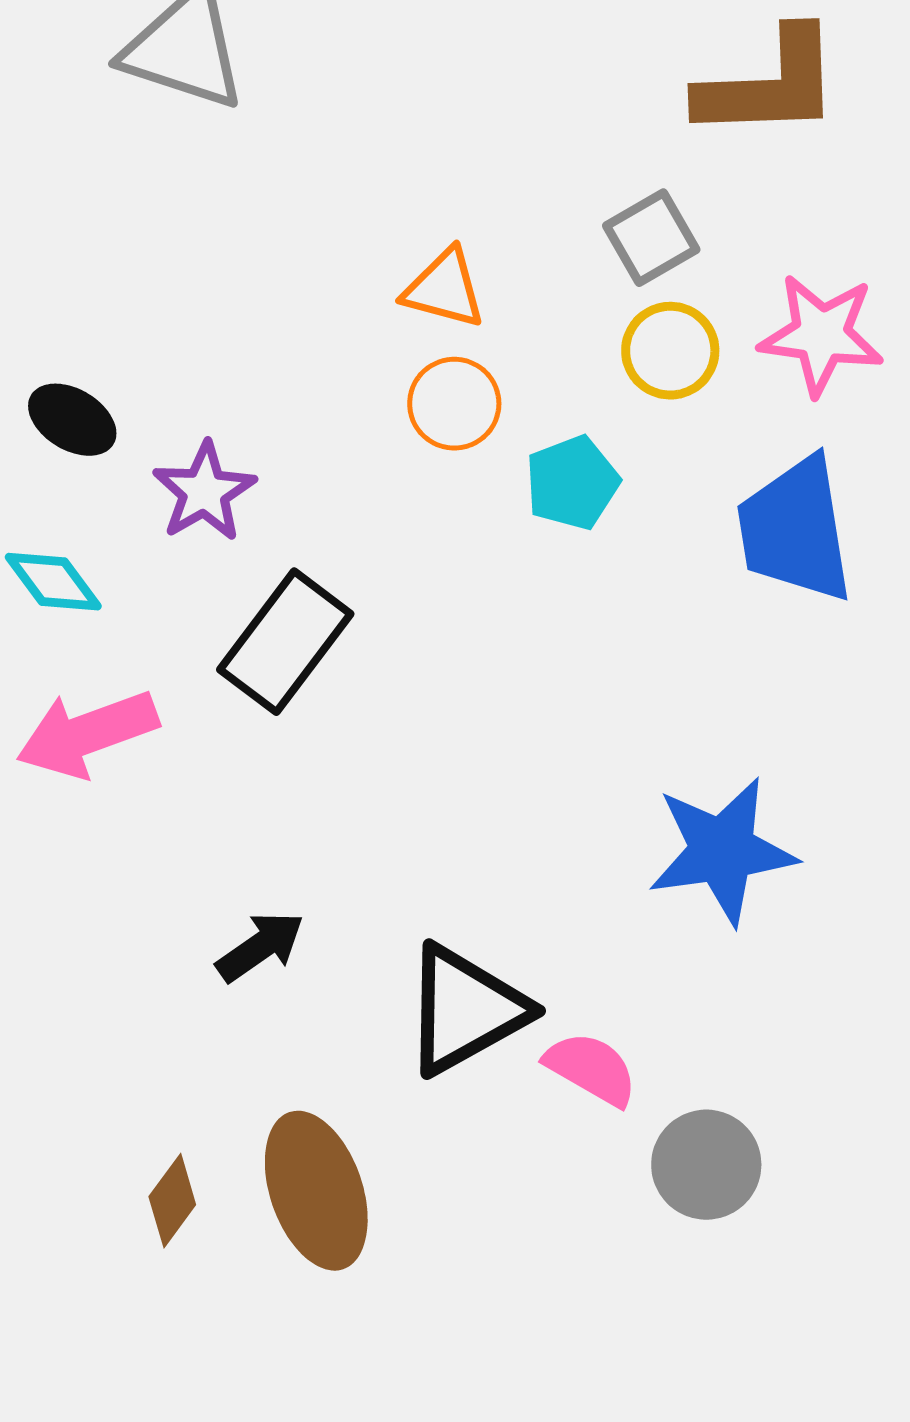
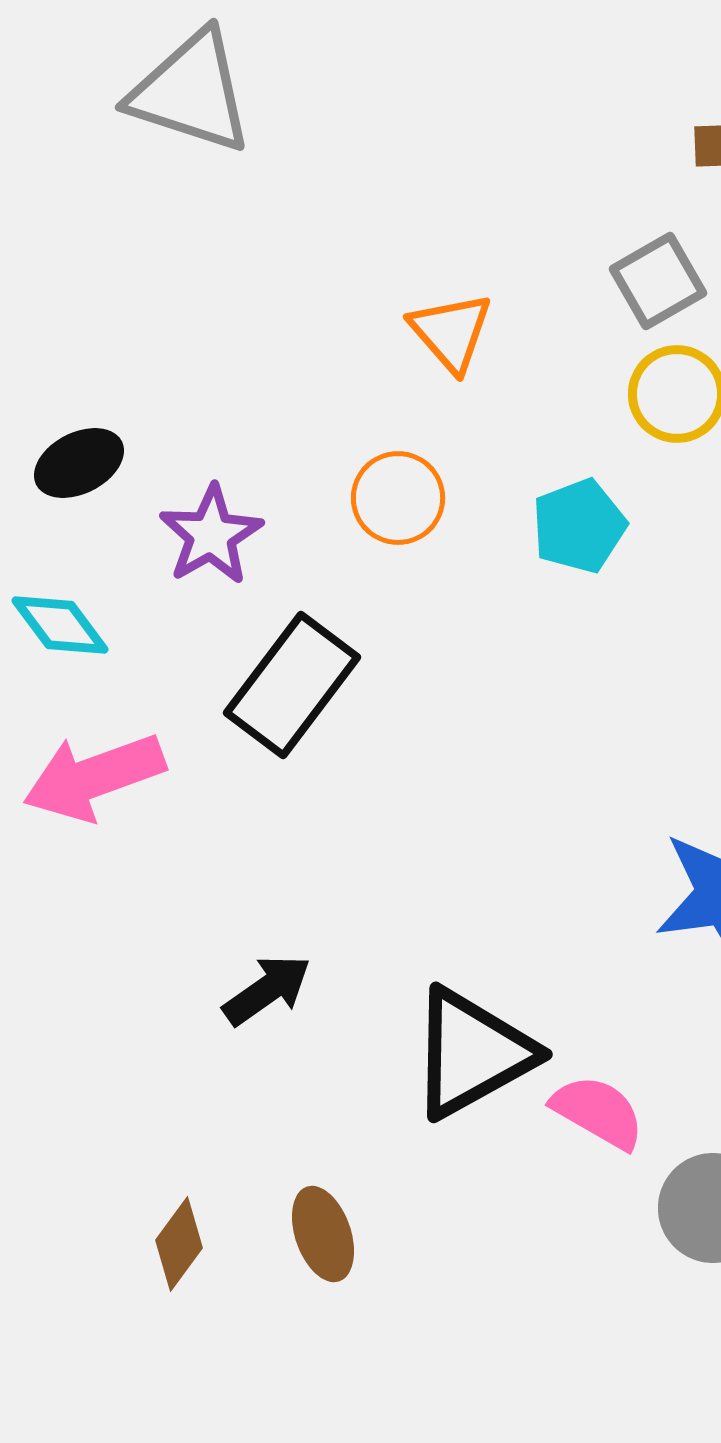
orange triangle: (444, 289) -> (451, 332), turned 34
orange circle: (454, 404) -> (398, 498), moved
black ellipse: (72, 420) -> (79, 463), turned -58
brown ellipse: (316, 1191) -> (323, 1234), size x0.6

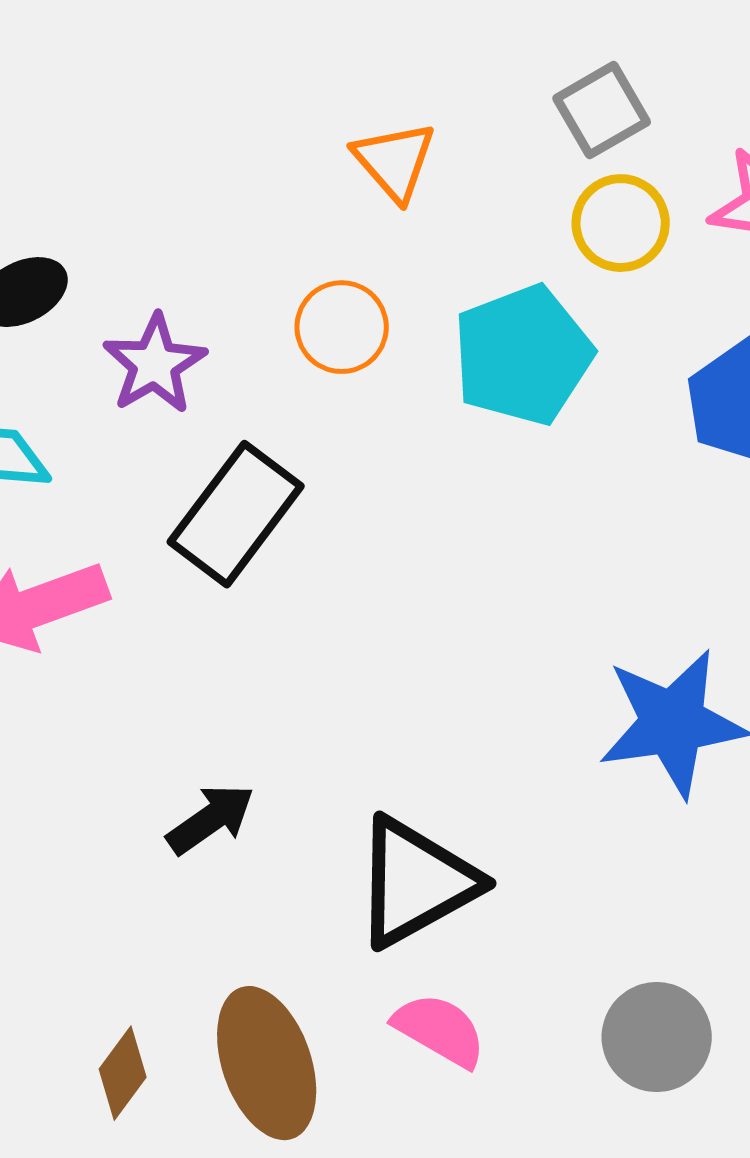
cyan pentagon: (579, 526) -> (523, 355), size x1.5
pink semicircle: (598, 1112) -> (440, 1030), moved
brown ellipse: (323, 1234) -> (267, 1063), size x1.6

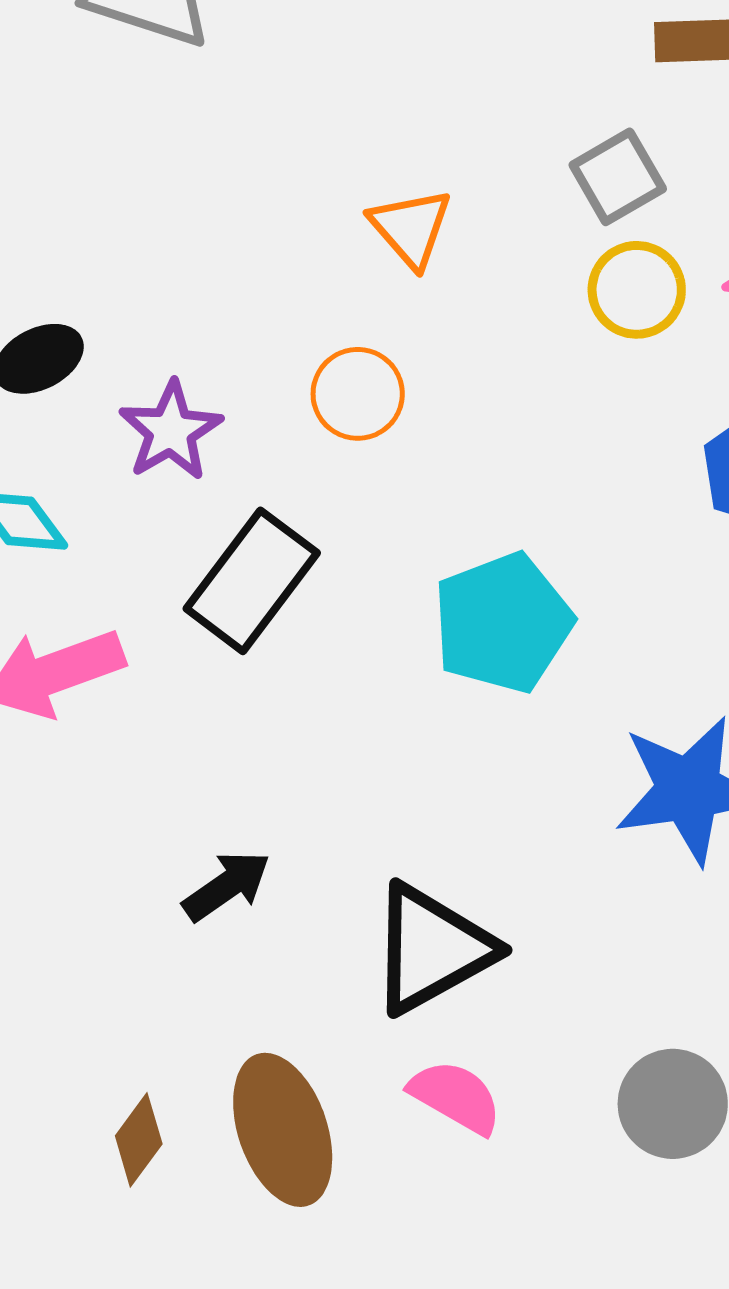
cyan pentagon: (523, 355) -> (503, 623), moved

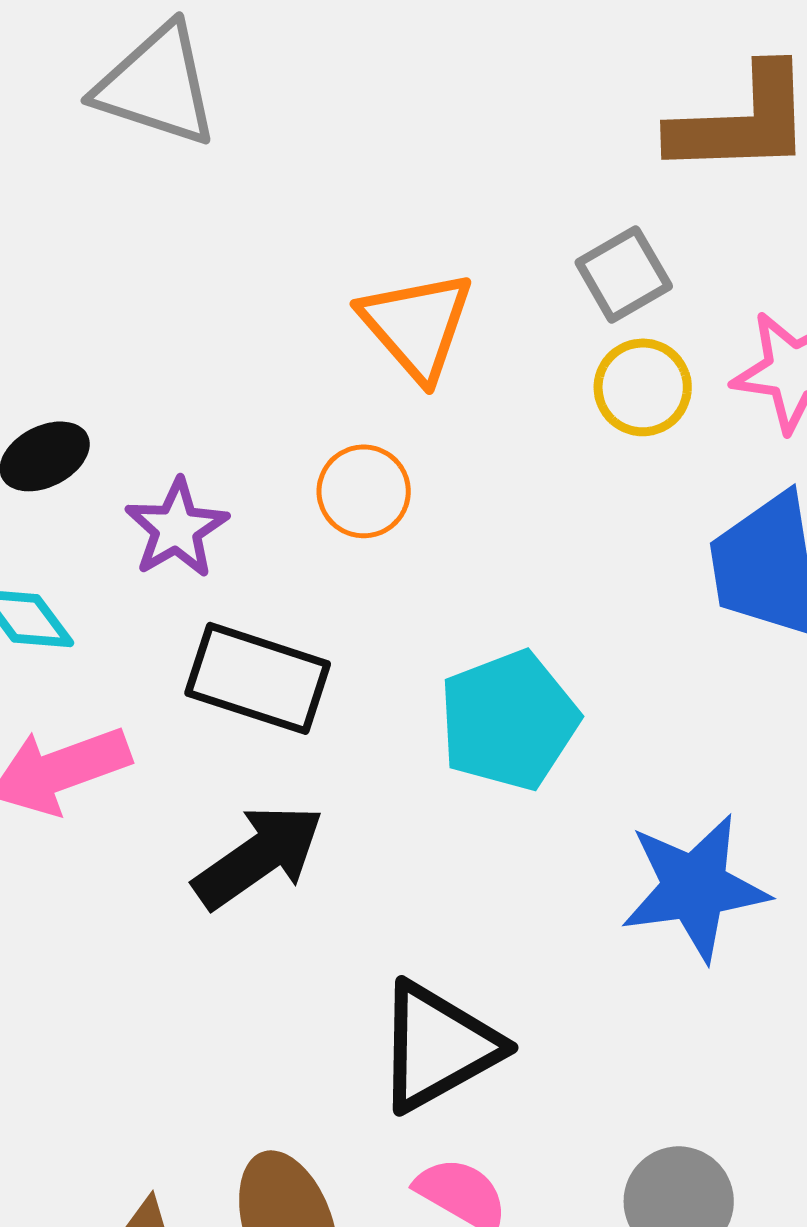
orange triangle: (411, 228) -> (417, 325), size x1.4
black rectangle: (252, 581) -> (258, 678), turned 71
black arrow: (227, 886) -> (259, 856), moved, size x1.5

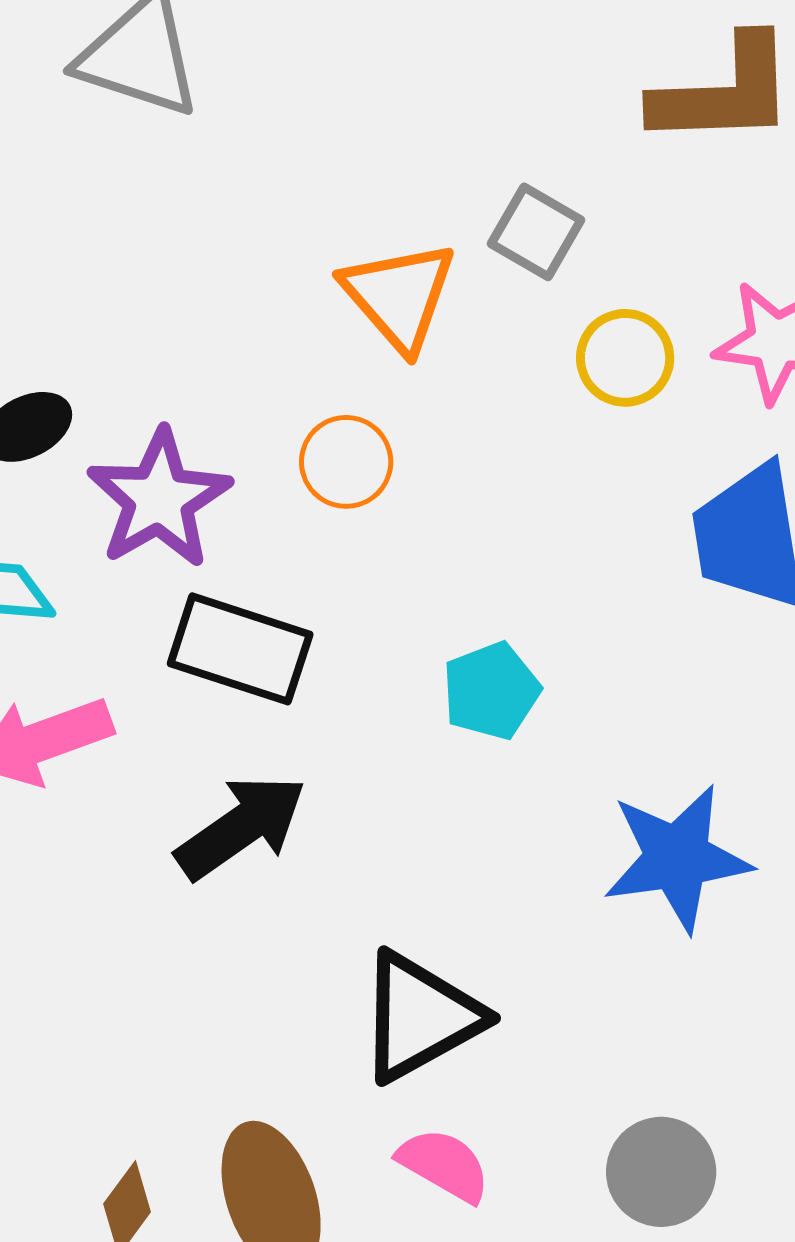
gray square: (624, 274) -> (536, 232), moved, turned -30
purple star: (177, 528) -> (159, 499), size x1.4
cyan pentagon: (509, 720) -> (491, 691), size x0.7

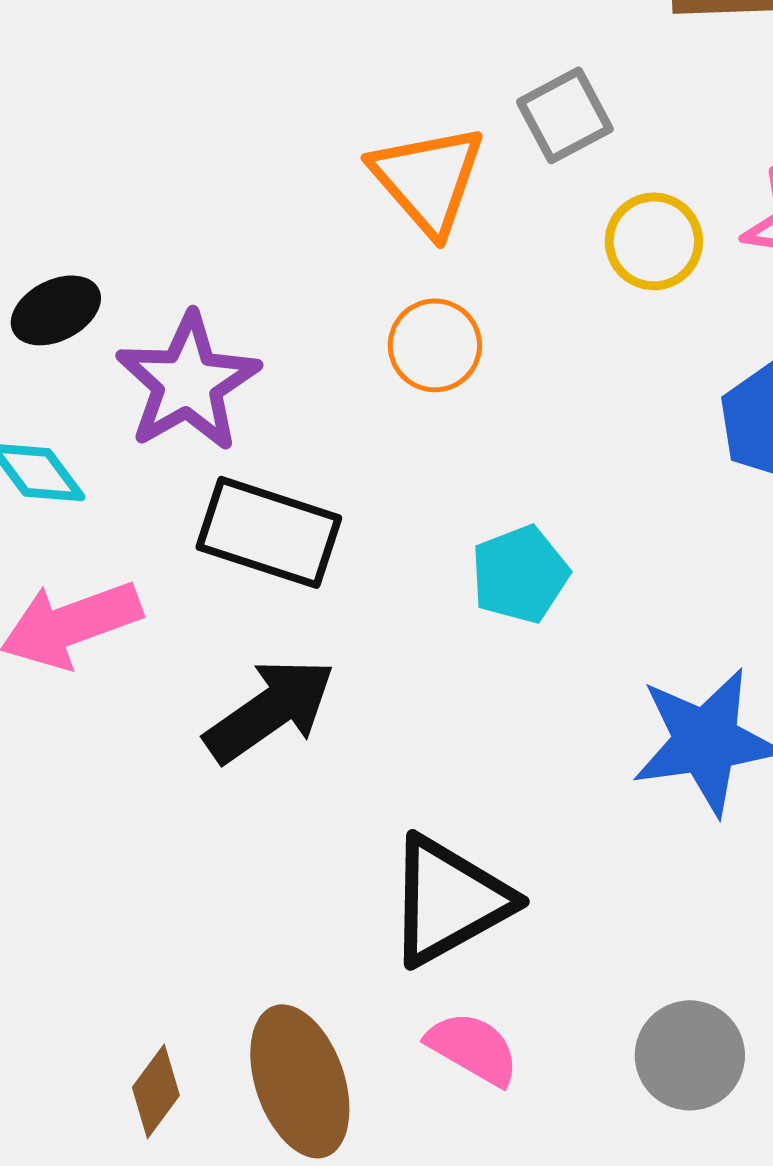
gray square: (536, 232) -> (565, 115), turned 32
orange circle: (346, 462) -> (435, 345), moved

